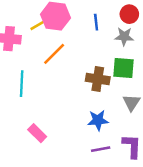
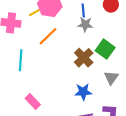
gray star: (124, 36) -> (85, 24), moved
green square: (123, 68) -> (105, 49), turned 30
brown cross: (98, 79) -> (84, 58), turned 36

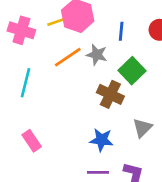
gray star: (85, 24) -> (97, 55), moved
green square: (105, 49) -> (132, 71), moved
brown cross: (84, 58) -> (110, 94), turned -30

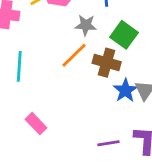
orange line: (68, 57) -> (74, 55), moved
blue star: (101, 140) -> (125, 90), moved, turned -30

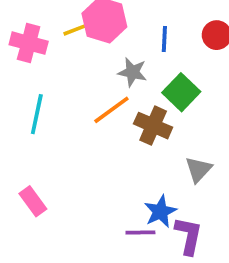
blue star: (125, 90) -> (160, 211), moved
pink rectangle: (36, 124) -> (33, 201), moved

